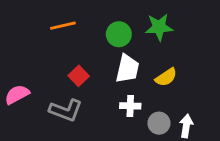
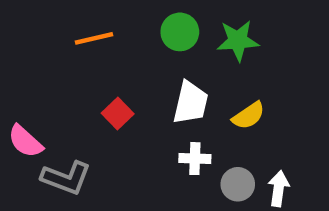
green circle: (119, 34) -> (180, 32), moved
pink semicircle: (17, 94) -> (25, 141), turned -110
gray L-shape: (66, 110) -> (66, 178), moved

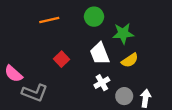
green star: (238, 40) -> (123, 33), moved
white trapezoid: (191, 103) -> (100, 54), turned 145
white cross: (195, 159) -> (102, 83), turned -32

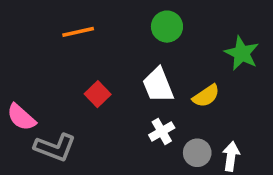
green circle: (94, 17) -> (167, 27), moved
green star: (123, 33) -> (242, 53), moved, turned 30

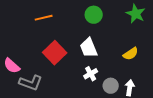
green star: (242, 53) -> (136, 14), moved
red square: (98, 94) -> (55, 53), size x1.6
yellow semicircle: (206, 96) -> (131, 54), moved

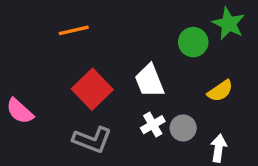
green circle: (94, 15) -> (193, 42), moved
gray L-shape: (31, 83) -> (92, 140), moved
gray circle: (111, 86) -> (183, 128), moved

